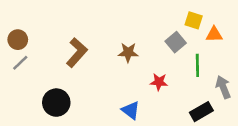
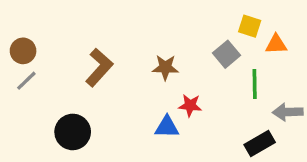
red star: (159, 82) -> (190, 105), moved
gray arrow: (223, 87) -> (288, 112), turned -70
blue triangle: (131, 110) -> (167, 127), moved, turned -36

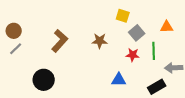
yellow square: (250, 26) -> (123, 16), moved
red star: (190, 105) -> (133, 55), moved
blue triangle: (167, 127) -> (119, 80), moved

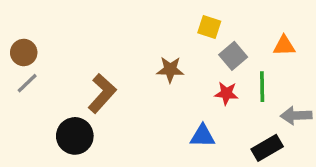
brown L-shape: (60, 41) -> (102, 93), moved

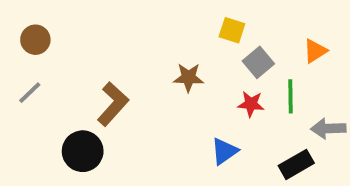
orange triangle: (284, 46) -> (315, 51), turned -30
brown circle: (24, 52) -> (35, 40), moved
blue triangle: (202, 136) -> (224, 151), turned -36

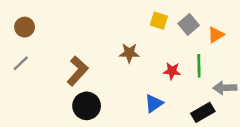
gray square: (258, 62) -> (189, 24), moved
black circle: (83, 151) -> (87, 106), moved

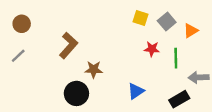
brown star: (129, 53) -> (94, 69), moved
brown L-shape: (78, 71) -> (68, 45), moved
red star: (172, 71) -> (152, 49), moved

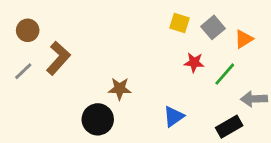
brown L-shape: (68, 45) -> (58, 58), moved
green line: (176, 58) -> (225, 74), turned 42

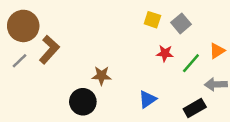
brown circle: (28, 30) -> (23, 26), size x1.6
orange triangle: (244, 39) -> (217, 51), moved

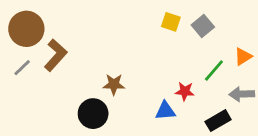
red star: (165, 53) -> (185, 91), moved
blue triangle: (147, 99) -> (165, 111), turned 30

